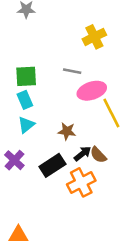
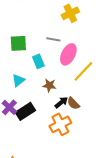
pink ellipse: (92, 91) -> (68, 54), turned -45
cyan rectangle: (25, 100) -> (38, 61), moved
yellow line: (111, 113) -> (83, 71), turned 70
black rectangle: (52, 165) -> (25, 111), moved

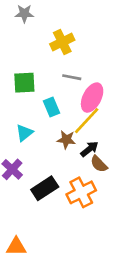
yellow cross: (70, 13) -> (62, 42), moved
yellow line: (83, 71) -> (87, 121), moved
black arrow: (61, 102) -> (89, 149), moved
black rectangle: (25, 111) -> (45, 188), moved

